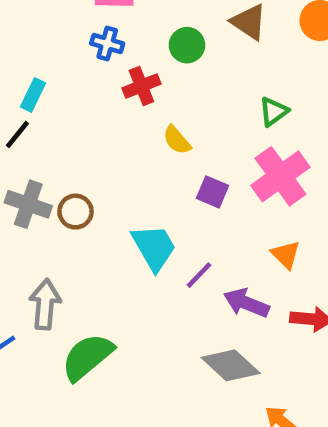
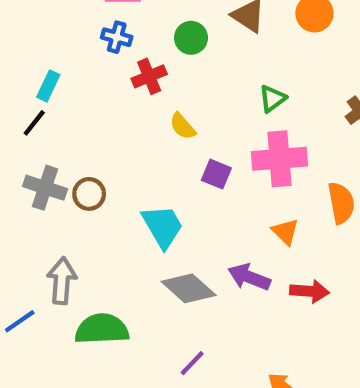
pink cross: (280, 176) -> (279, 159), turned 32
purple line: (199, 275) -> (192, 363), moved
green semicircle: (87, 357) -> (102, 329), turned 38
gray diamond: (231, 365) -> (189, 288), moved

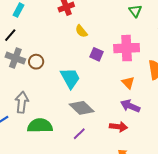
green triangle: (272, 99) -> (135, 11), moved, turned -32
black line: (34, 123) -> (10, 35), moved
purple arrow: (249, 277) -> (130, 106), moved
red arrow: (309, 291) -> (118, 127), moved
purple line: (192, 363) -> (79, 134), moved

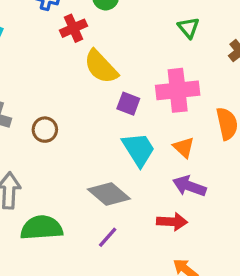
yellow semicircle: (81, 31) -> (101, 67), size x1.6
brown circle: (36, 62) -> (45, 130), moved
cyan trapezoid: (70, 78) -> (139, 149), moved

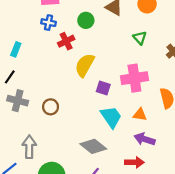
yellow semicircle: (101, 67) -> (85, 65), turned 75
orange triangle: (184, 147) -> (140, 115), turned -32

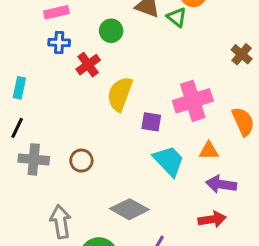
green triangle: (140, 38) -> (177, 17), moved
gray diamond: (93, 146) -> (129, 209), moved

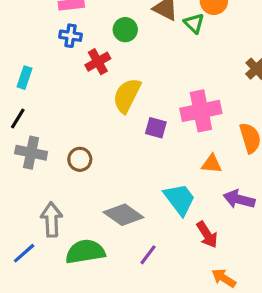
cyan trapezoid: (169, 161) -> (180, 199), moved
purple arrow: (221, 184) -> (239, 199), moved
red arrow: (212, 219) -> (207, 235), turned 60

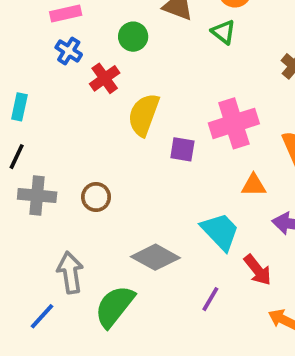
green triangle: (194, 23) -> (223, 32), moved
blue cross: (71, 36) -> (69, 51), turned 30
green semicircle: (85, 252) -> (115, 306), turned -36
purple line: (148, 255) -> (210, 299), moved

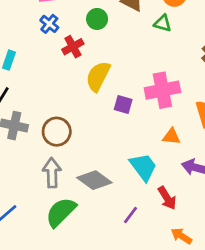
green triangle: (223, 32) -> (163, 23), turned -30
brown circle: (96, 197) -> (57, 132), size x1.4
gray arrow: (70, 273) -> (52, 173), moved

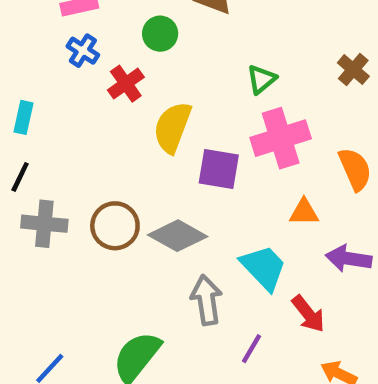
green triangle: (163, 23) -> (261, 79), moved, turned -48
purple square: (123, 105) -> (219, 169), size x1.4
gray arrow: (52, 173) -> (207, 300), moved
gray diamond: (94, 180) -> (178, 236), moved

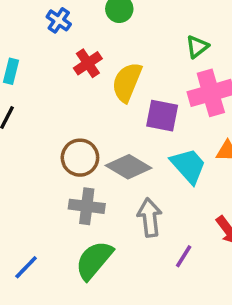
red cross: (126, 84) -> (88, 63), moved
gray cross: (44, 224) -> (87, 206), moved
cyan trapezoid: (264, 268) -> (188, 166), moved

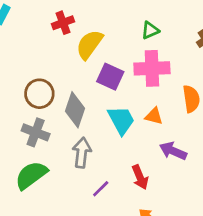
gray diamond: (129, 167) -> (75, 110), turned 64

